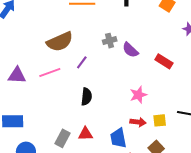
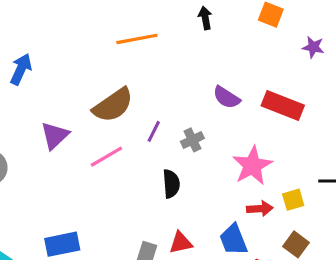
gray cross: (110, 41) -> (192, 140), moved
red rectangle: (164, 61) -> (283, 106), size x1.4
purple triangle: (17, 75) -> (55, 136), moved, turned -36
pink star: (138, 95) -> (252, 166), size x1.4

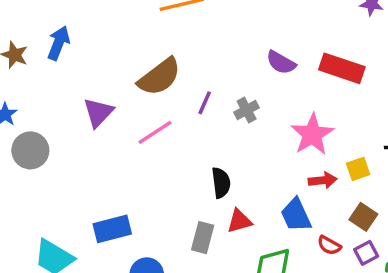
black semicircle: (171, 184) -> (221, 183), moved

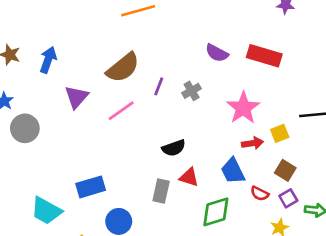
blue arrow: (59, 43) -> (48, 60), moved
black semicircle: (221, 183) -> (174, 148), turned 80
red triangle: (239, 221) -> (189, 177), turned 35

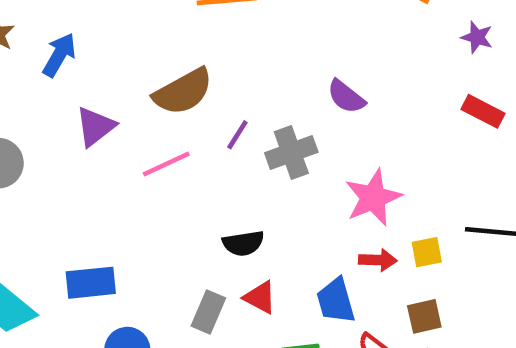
red rectangle: (264, 56) -> (483, 111), moved, size x0.7
gray cross: (192, 91) -> (291, 152), size x1.5
brown square: (285, 170) -> (424, 316), turned 35

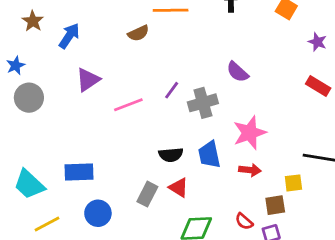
brown semicircle: (183, 92) -> (138, 33), moved, size x0.6
yellow square: (427, 252) -> (293, 183), moved
blue trapezoid: (336, 301) -> (209, 155), moved

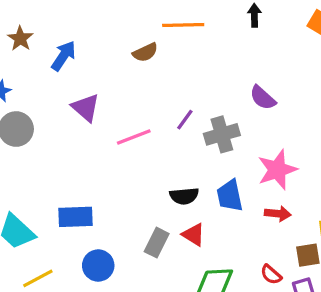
purple triangle: (88, 80) -> (86, 108), turned -45

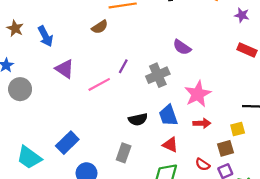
blue arrow: (63, 56) -> (45, 36), turned 126
purple line: (185, 120) -> (123, 66), moved
blue rectangle: (76, 217) -> (67, 143), turned -35
red triangle: (194, 235) -> (170, 145), moved

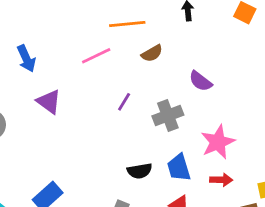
brown semicircle: (100, 27) -> (152, 53), moved
pink line: (99, 84) -> (96, 56), moved

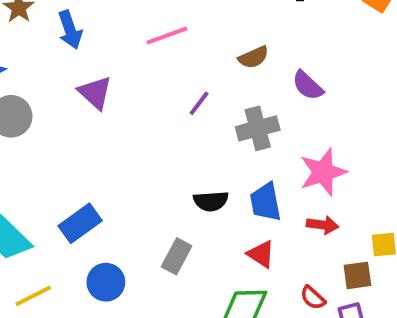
brown semicircle: (152, 53) -> (253, 57), moved

